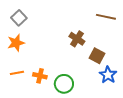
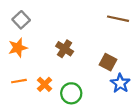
brown cross: (77, 39) -> (65, 49), moved
orange cross: (40, 76) -> (45, 84), turned 32

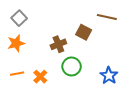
brown cross: (65, 49) -> (58, 44), turned 35
brown square: (108, 62) -> (84, 32), moved
green circle: (71, 93) -> (72, 66), moved

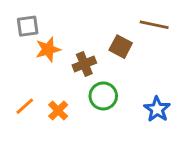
gray square: (19, 18) -> (28, 26), turned 35
orange star: (16, 43) -> (48, 49), moved
orange line: (17, 74) -> (25, 106), turned -32

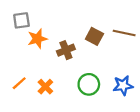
brown line: (154, 25) -> (124, 33), moved
green circle: (103, 96) -> (89, 84), moved
blue star: (157, 109) -> (123, 85), turned 30

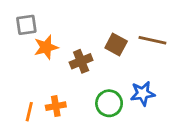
orange line: (19, 83) -> (29, 112), moved, turned -35
blue star: (123, 85) -> (143, 93), moved
orange cross: (45, 87) -> (56, 106), turned 35

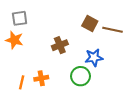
brown square: (116, 44) -> (90, 23), moved
orange star: (46, 47) -> (14, 40), moved, turned 30
blue star: (143, 93) -> (94, 58), moved

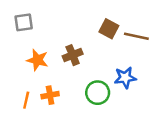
orange star: (14, 40) -> (37, 60), moved
blue star: (94, 58) -> (125, 78), moved

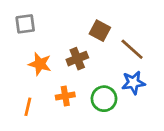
brown square: (109, 29) -> (100, 31), moved
brown line: (136, 36) -> (132, 49), moved, turned 30
orange cross: (50, 95) -> (65, 96), moved

